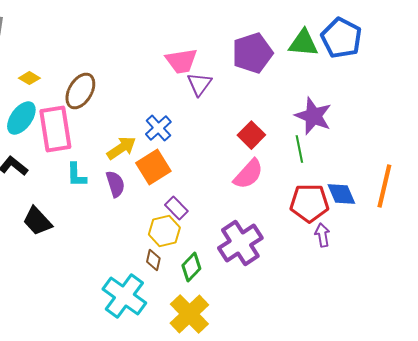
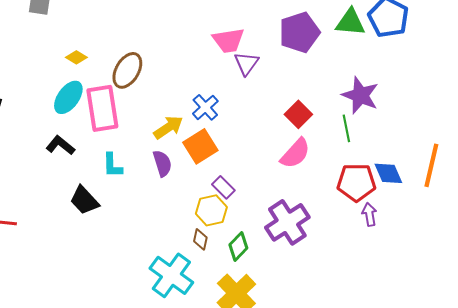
cyan L-shape: (76, 175) -> (112, 165), moved

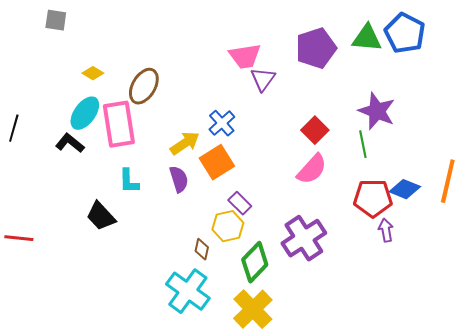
black L-shape: (60, 145) -> (70, 143), moved
blue diamond: (388, 173) -> (405, 189), turned -44
brown diamond: (200, 239) -> (202, 249), moved
green diamond: (238, 246) -> (255, 262), size x1.4

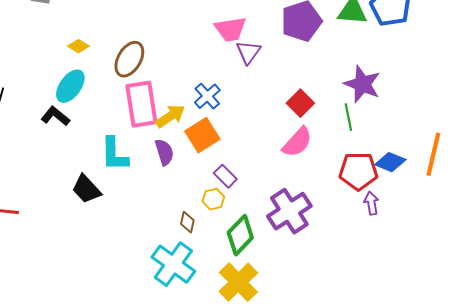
pink rectangle: (119, 124) -> (141, 104), moved
cyan L-shape: (129, 181) -> (114, 154), size x1.4
yellow hexagon: (228, 226) -> (213, 199), size x0.7

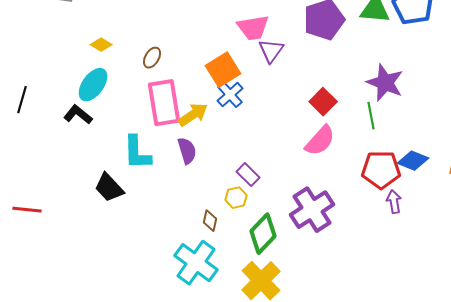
brown ellipse: (129, 59) -> (152, 58), size x0.6
orange square: (202, 135) -> (223, 70), moved

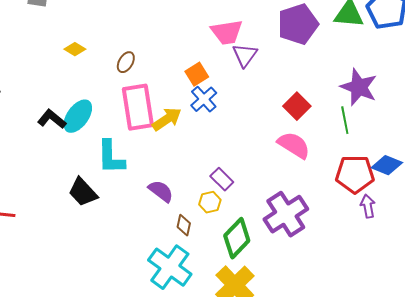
orange square: (223, 70) -> (197, 74), size x0.7
cyan ellipse: (93, 85) -> (78, 116), moved
pink semicircle: (320, 141) -> (294, 145), turned -100
purple semicircle: (187, 151) -> (161, 191), moved, turned -36

